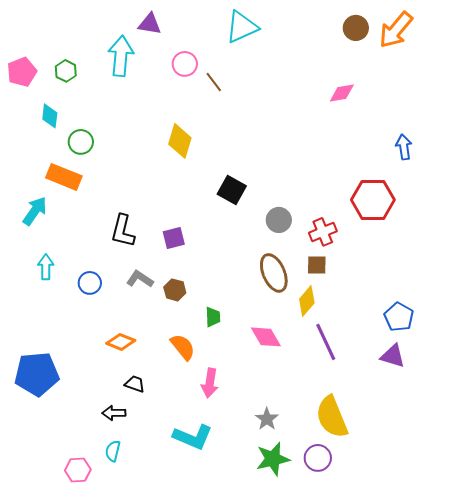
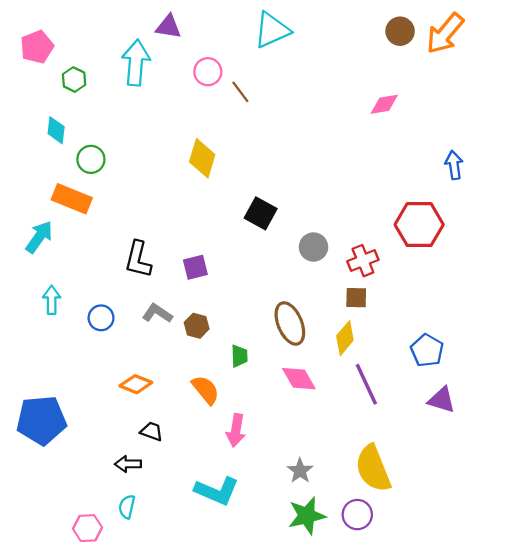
pink pentagon: (22, 72) -> (37, 47), moved
brown ellipse: (274, 273) -> (290, 323), moved
blue pentagon: (399, 317) -> (427, 350), moved

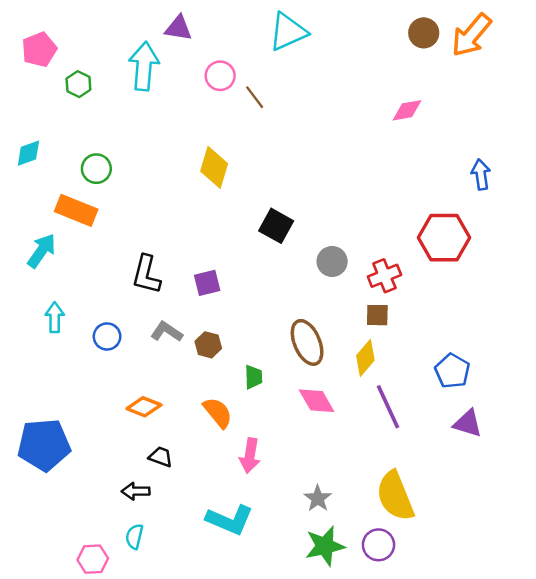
cyan diamond: (56, 130) -> (28, 153), moved, turned 64

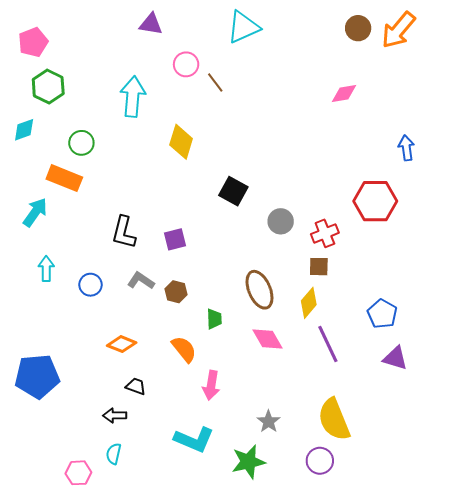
cyan arrow: (144, 66) -> (133, 97), moved
green hexagon: (78, 84) -> (48, 87), moved, size x1.5
green star: (325, 546) -> (248, 462), moved

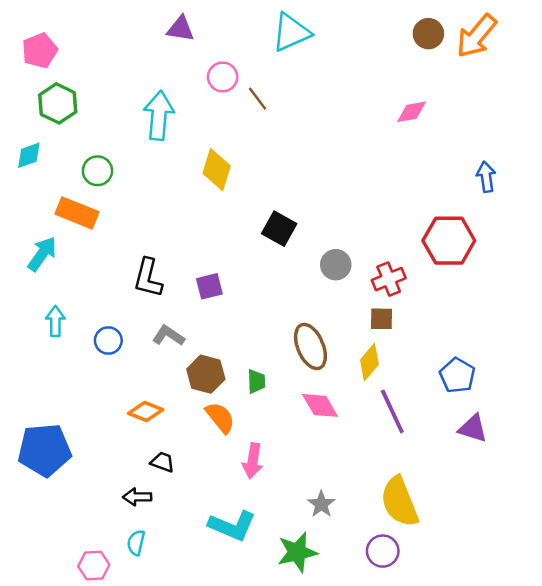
brown hexagon: (176, 292) -> (206, 374), moved, size x1.4

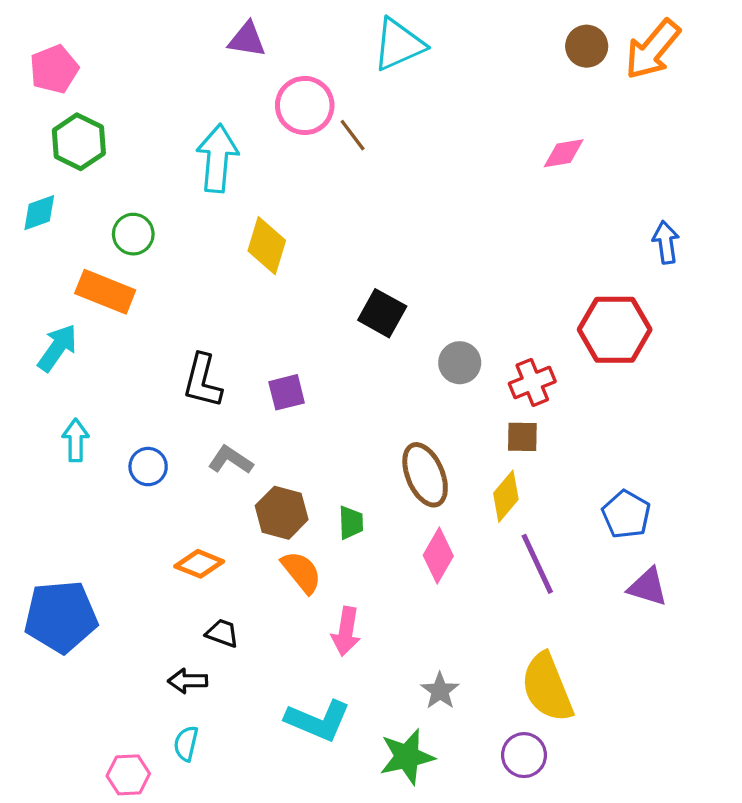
pink circle: (223, 77) -> (305, 105), size x1.4
yellow diamond: (217, 170) -> (267, 246), moved
pink diamond: (320, 405) -> (438, 556), turned 60

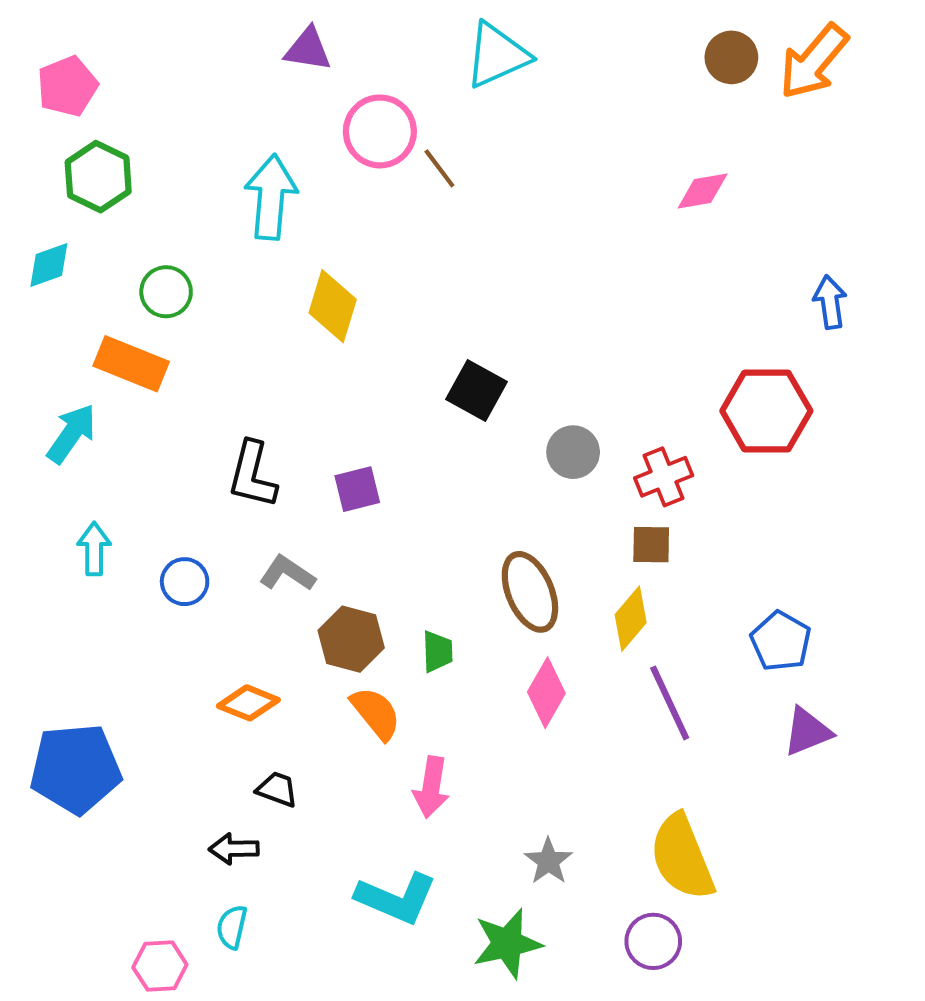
purple triangle: (648, 587) -> (807, 732), turned -39

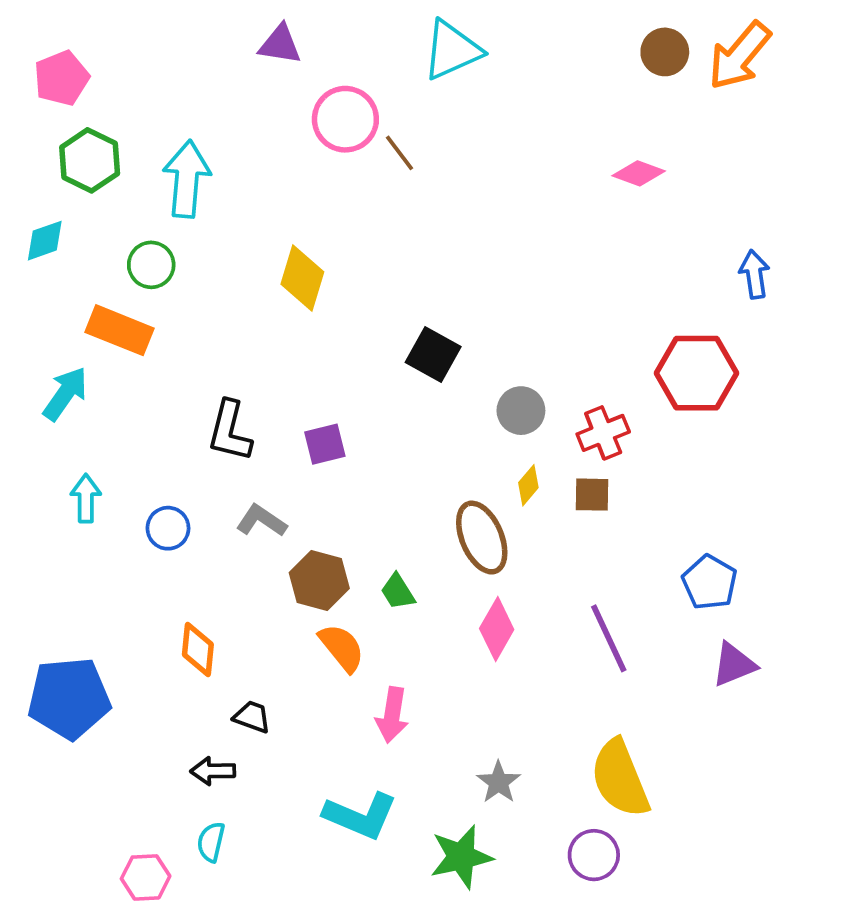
pink diamond: (703, 191) -> (639, 173), turned 30
cyan arrow: (271, 197) -> (187, 179), moved
yellow diamond: (631, 619) -> (528, 485), moved, size x0.7
green trapezoid: (437, 652) -> (398, 592), turned 150
orange diamond: (248, 703) -> (198, 650), moved, turned 74

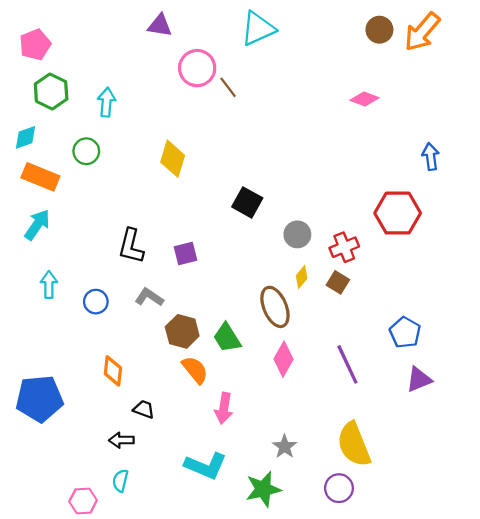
cyan arrow: (187, 179) -> (107, 102), size x0.7
orange rectangle: (119, 330) -> (40, 177), moved
brown square: (592, 495) -> (338, 282), turned 30
green trapezoid: (398, 592) -> (227, 338), size x1.4

